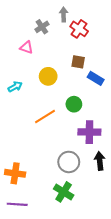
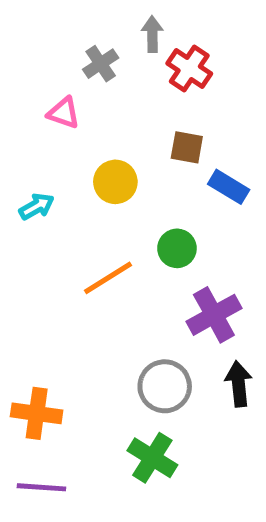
purple cross: (89, 132) -> (214, 315), turned -30

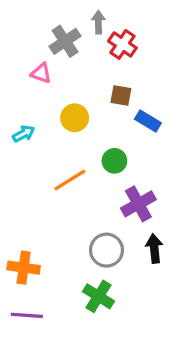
gray cross: (101, 64) -> (65, 41), size x1.4

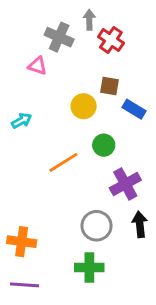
gray cross: (65, 41) -> (59, 37), turned -32
yellow circle: (75, 118) -> (84, 106), moved
green cross: (99, 296) -> (89, 268), turned -32

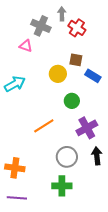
cyan arrow: (22, 121) -> (15, 84), size x1.5
orange line: (63, 162) -> (44, 126), moved

